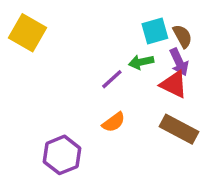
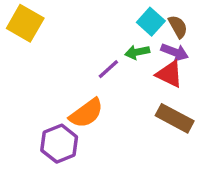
cyan square: (155, 31) -> (151, 22), turned -32
purple arrow: (179, 62) -> (175, 52), turned -44
orange semicircle: (114, 122) -> (86, 113), moved, size x1.5

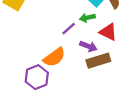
purple arrow: (175, 52) -> (88, 46), moved
brown rectangle: (175, 118) -> (98, 61), moved, turned -45

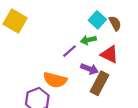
orange semicircle: (54, 57) -> (55, 80), turned 50
brown rectangle: (98, 61) -> (99, 83), turned -45

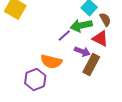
brown semicircle: (115, 23) -> (105, 20), moved
green arrow: (88, 40) -> (81, 26), size x1.5

